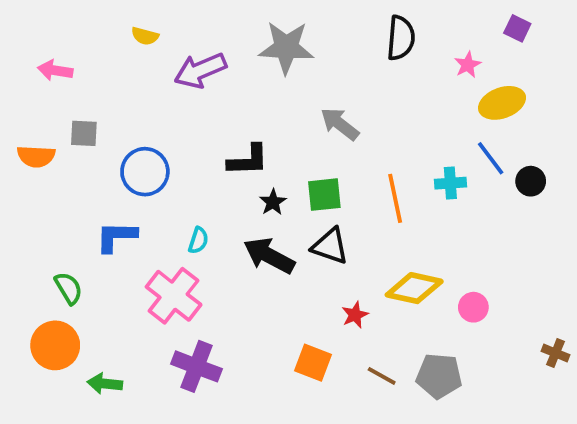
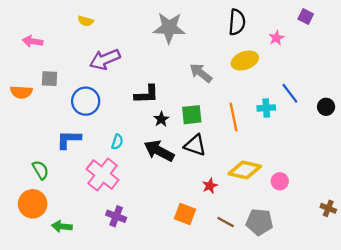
purple arrow: (200, 70) -> (105, 59), moved
yellow ellipse: (502, 103) -> (245, 61), moved
black circle: (531, 181) -> (326, 107), moved
purple cross: (196, 366) -> (116, 216), size x0.7

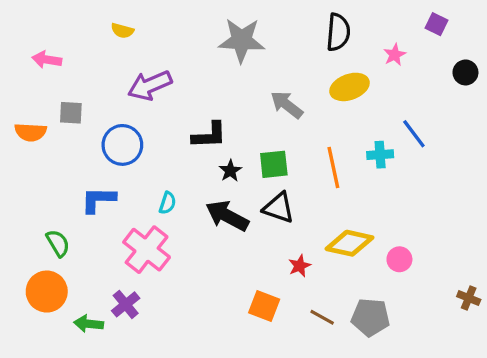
black circle: (326, 107) -> (465, 72), moved
purple cross: (116, 216) -> (126, 304), moved, turned 30

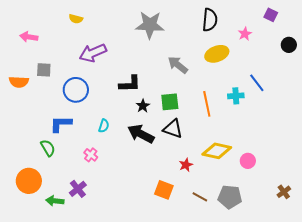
green semicircle: (58, 243) -> (48, 148), moved
pink cross: (147, 250) -> (91, 155), size x0.5
brown cross: (469, 298) -> (284, 192), moved, turned 32

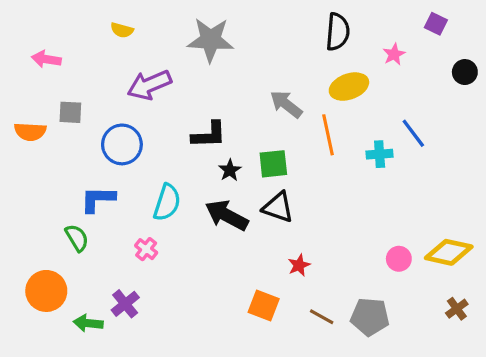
gray star: (150, 25) -> (210, 40), moved
orange line: (207, 104) -> (328, 135), moved
cyan semicircle: (104, 126) -> (167, 202), size x1.6
yellow diamond: (217, 151) -> (449, 252), moved

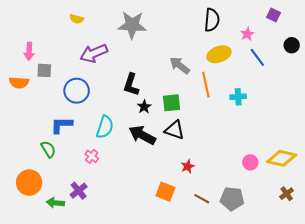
pink arrow: (46, 59) -> (29, 51), moved, turned -96
blue line: (413, 133) -> (257, 57), moved
black L-shape: (209, 135) -> (131, 85), turned 110

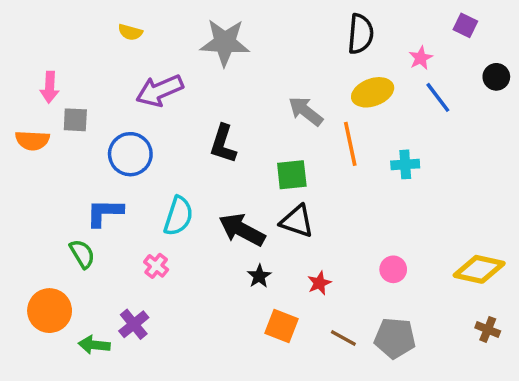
black star: (144, 107) -> (259, 276), moved
pink circle: (250, 162) -> (393, 269), moved
brown cross: (287, 194) -> (488, 329), turned -32

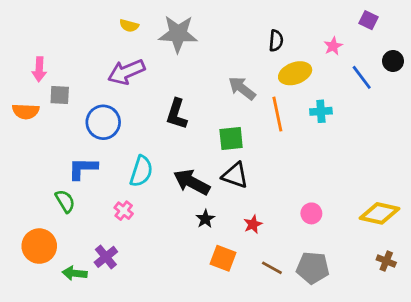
yellow semicircle: (130, 32) -> (129, 26), moved
black semicircle: (361, 34) -> (276, 41), moved, size x0.7
blue line: (438, 97) -> (362, 77), moved
cyan cross: (405, 164) -> (321, 111), moved

